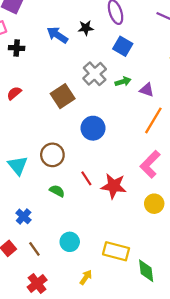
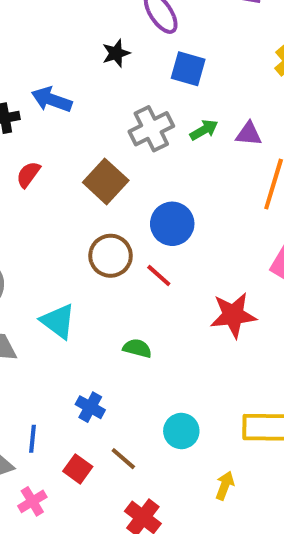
blue arrow: (57, 35) -> (52, 100), moved
gray cross: (95, 74) -> (151, 129), turned 30
red semicircle: (14, 93) -> (28, 175), moved
brown circle: (52, 155) -> (111, 256), moved
red line: (86, 178) -> (159, 276), moved

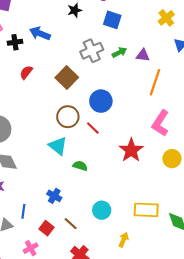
red star: (233, 315) -> (131, 150), turned -30
cyan triangle: (58, 321) -> (58, 146), moved
pink cross: (32, 501) -> (31, 248), moved

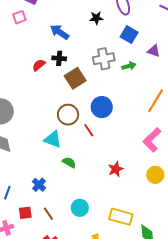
black cross: (15, 42) -> (59, 58), moved
purple triangle: (143, 55) -> (154, 51), moved
cyan triangle: (58, 146) -> (53, 139), turned -30
red star: (131, 150) -> (116, 169), moved, size x0.7
red square: (47, 228) -> (25, 213), turned 32

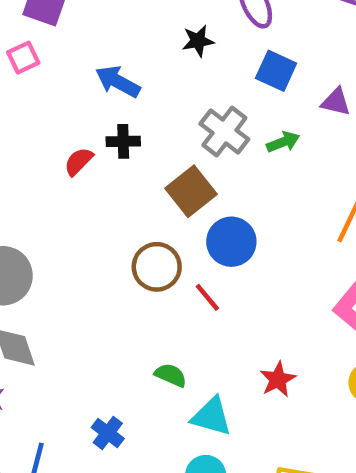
gray cross: (104, 59) -> (224, 132), turned -35
brown square: (75, 78) -> (191, 191), moved
cyan triangle: (53, 139) -> (212, 416), moved

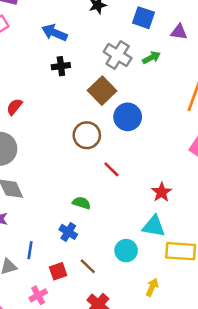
red semicircle: (79, 161) -> (14, 107), moved
red line: (207, 297) -> (111, 169), moved
green semicircle: (171, 375) -> (82, 203), moved
cyan triangle: (212, 416) -> (154, 226), moved

